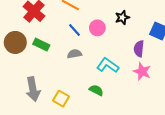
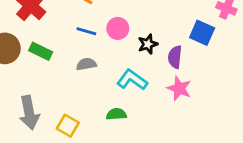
black star: (122, 17) -> (148, 44), moved
blue line: (74, 30) -> (86, 31), turned -32
green semicircle: (96, 90) -> (116, 114), turned -32

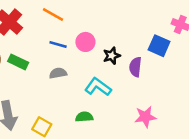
pink star: (179, 88) -> (145, 117), moved, turned -30

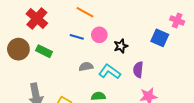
orange line: (53, 15) -> (85, 12), moved
purple semicircle: (135, 67) -> (138, 70), moved
gray semicircle: (58, 73) -> (86, 67), moved

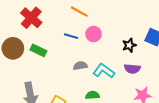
black star: (121, 46) -> (129, 45), moved
purple semicircle: (138, 70) -> (132, 69), turned -91

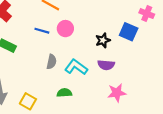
gray semicircle: (80, 66) -> (51, 62), turned 112

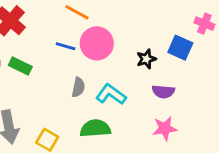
pink circle: (65, 29) -> (97, 43), size x1.5
purple semicircle: (106, 65) -> (163, 92), moved
green semicircle: (64, 93) -> (95, 128), size x1.5

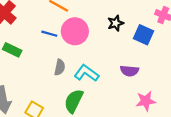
black star: (146, 59) -> (116, 23), moved
green semicircle: (95, 128) -> (74, 101), turned -60
pink star: (165, 128) -> (146, 101), moved

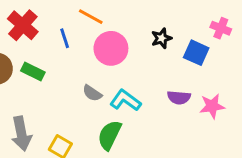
blue line: (49, 34) -> (65, 38), moved, turned 56
gray semicircle: (60, 67) -> (92, 93), turned 112
pink star: (146, 101) -> (212, 106), moved

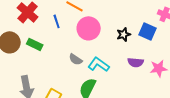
black star: (162, 38) -> (124, 34), moved

